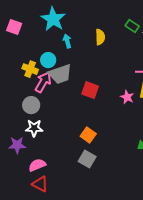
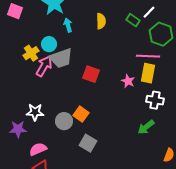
green rectangle: (132, 26) -> (133, 20), moved
yellow cross: (30, 69) -> (31, 53), turned 35
gray circle: (31, 105) -> (64, 121), moved
orange square: (88, 135) -> (81, 114), moved

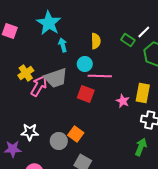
cyan circle: (49, 44) -> (85, 64), moved
pink line: (148, 56) -> (100, 76), moved
green arrow: (146, 127) -> (141, 147), turned 150

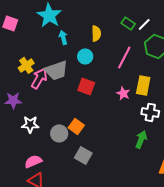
green rectangle: (128, 40) -> (128, 23), moved
pink line: (100, 76) -> (124, 57), moved, turned -65
purple star: (13, 149) -> (13, 100), moved

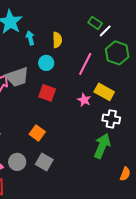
green rectangle: (128, 23) -> (95, 23), moved
cyan arrow: (63, 37) -> (30, 38), moved
yellow rectangle: (143, 85) -> (104, 92), turned -72
gray circle: (59, 133) -> (17, 162), moved
green arrow: (141, 139) -> (102, 146), size x1.4

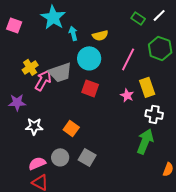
white line: (105, 31) -> (159, 15), moved
yellow semicircle: (57, 40) -> (100, 35), turned 77
cyan circle: (46, 63) -> (89, 58), size x1.5
yellow rectangle: (104, 92) -> (147, 87), turned 42
orange square: (37, 133) -> (71, 128), moved

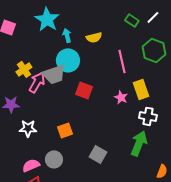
cyan circle: (89, 58) -> (68, 60), moved
pink line: (128, 59) -> (122, 61), turned -40
orange square: (71, 128) -> (65, 130), turned 35
gray square: (87, 157) -> (98, 154), moved

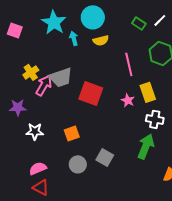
cyan circle: (68, 60) -> (93, 17), moved
red square: (84, 90) -> (91, 93), size x1.4
gray circle: (54, 159) -> (78, 164), moved

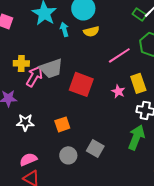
green rectangle: (139, 23) -> (139, 14), moved
pink line: (129, 64) -> (119, 55), turned 70
yellow cross: (31, 72) -> (21, 63), turned 35

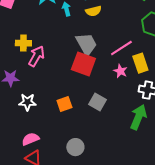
pink line: (119, 55) -> (121, 48), moved
gray trapezoid: (51, 68) -> (86, 44), moved, turned -100
gray square: (95, 148) -> (97, 102), moved
gray circle: (68, 155) -> (75, 147), moved

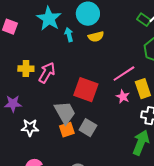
gray trapezoid: (86, 44) -> (65, 113), moved
pink arrow: (36, 56) -> (47, 73), moved
gray square: (97, 102) -> (88, 128), moved

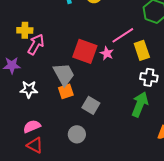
pink arrow: (47, 73) -> (36, 44), moved
pink star: (123, 97) -> (107, 53), moved
gray square: (88, 128) -> (91, 105), moved

